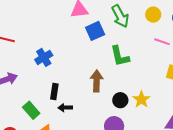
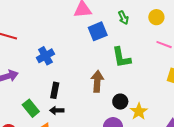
green arrow: (120, 16) -> (123, 18), size x0.6
yellow star: (141, 99) -> (139, 111), moved
black arrow: (65, 108) -> (57, 110), moved

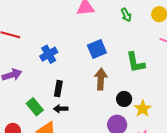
blue square: (98, 31) -> (97, 49), moved
green L-shape: (121, 58) -> (135, 62), moved

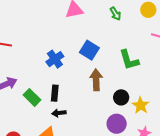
blue square: (97, 49) -> (89, 50), turned -30
blue cross: (49, 54) -> (55, 59), moved
green rectangle: (35, 107) -> (32, 97), moved

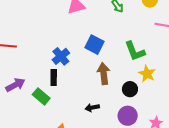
black rectangle: (55, 93) -> (54, 78), moved
yellow star: (141, 105) -> (147, 74), moved
black arrow: (59, 113) -> (92, 108), moved

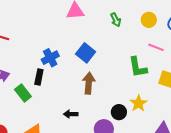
green L-shape: (135, 51) -> (138, 67), moved
yellow star: (147, 74) -> (139, 103), moved
black circle: (130, 89) -> (119, 112), moved

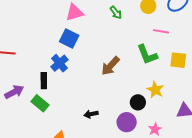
blue square: (86, 53) -> (69, 39), moved
black rectangle: (39, 77) -> (44, 81), moved
brown arrow: (89, 83) -> (110, 66), moved, turned -130

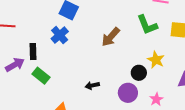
black rectangle: (44, 81) -> (33, 52), moved

